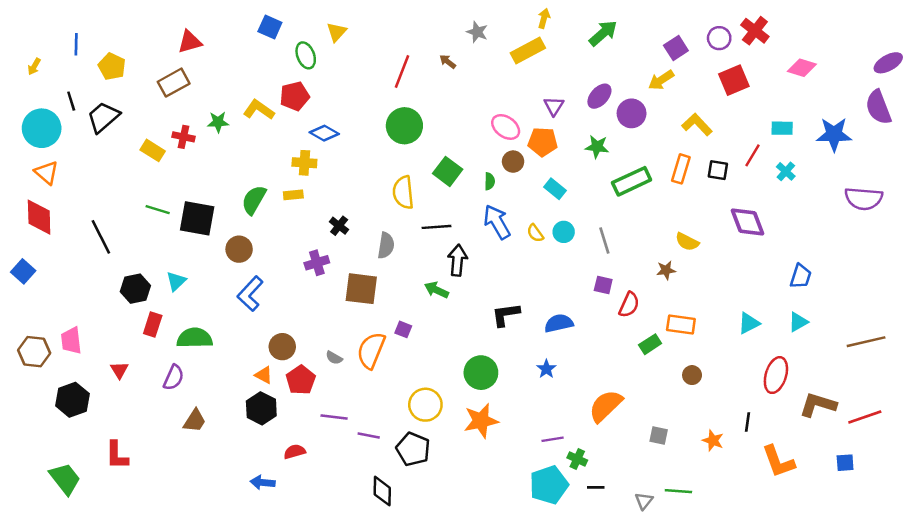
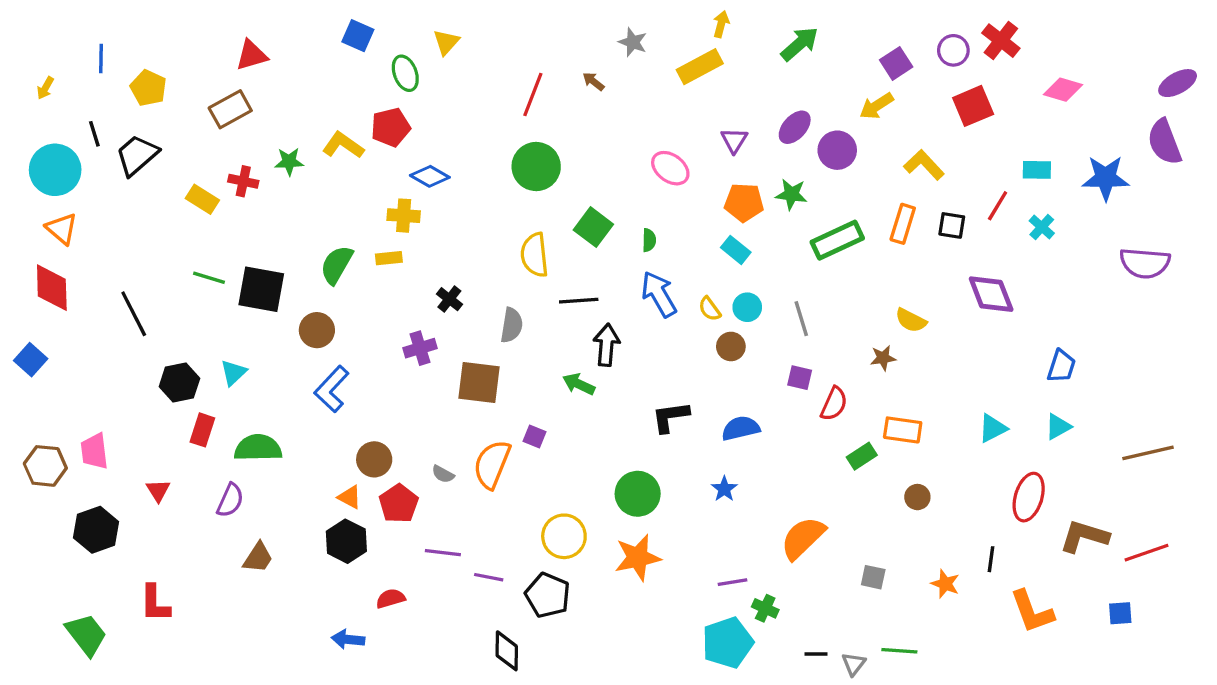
orange pentagon: (543, 142) -> (744, 203), moved
brown circle: (513, 162) -> (731, 346), moved
black line: (596, 487) -> (816, 654), moved

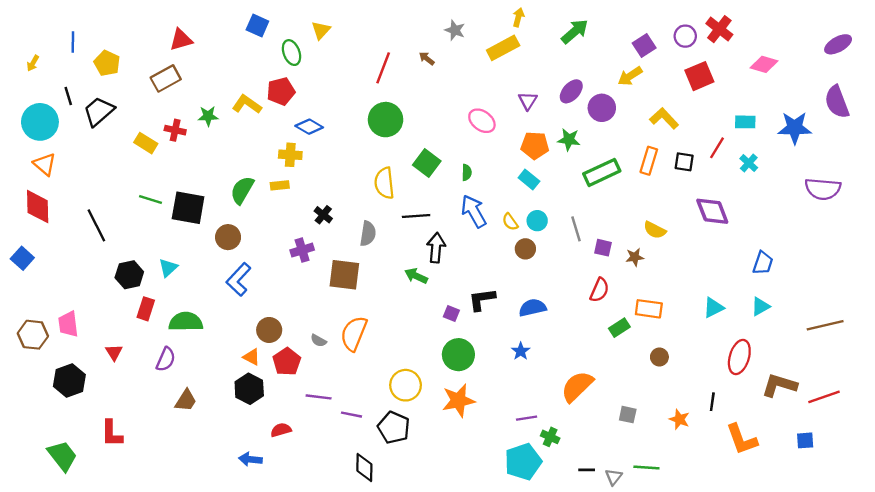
purple ellipse: (1178, 83) -> (838, 44), moved
purple square: (800, 378) -> (603, 248), moved
purple square: (535, 436) -> (451, 314), moved

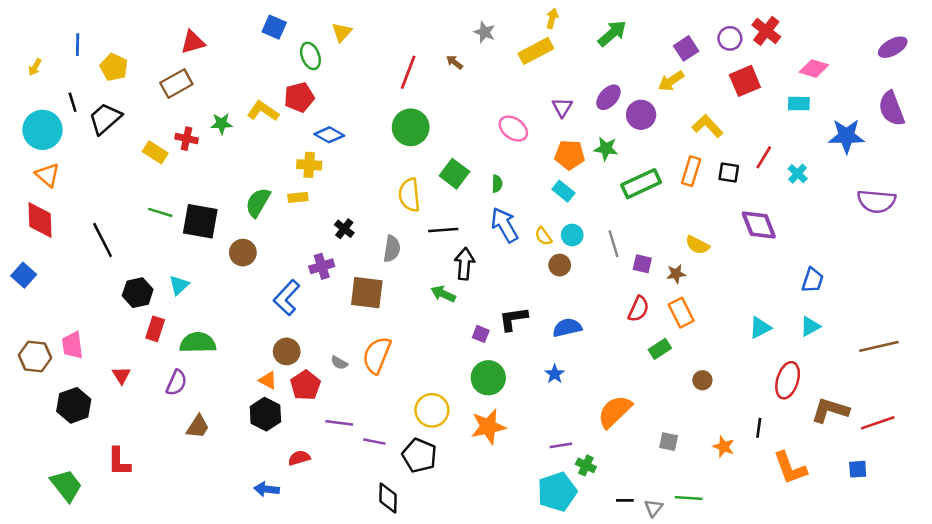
cyan rectangle: (745, 122) -> (799, 104), moved
blue L-shape: (239, 279) -> (287, 298), moved
orange rectangle: (649, 309) -> (681, 313), moved, turned 56

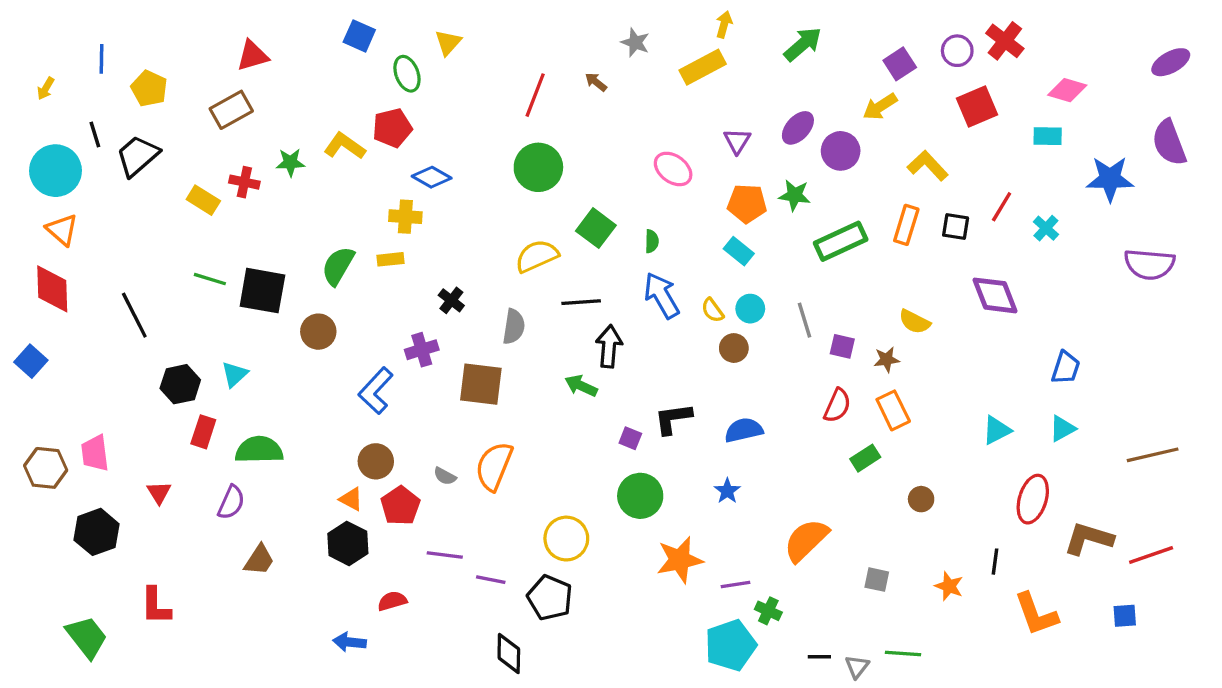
yellow semicircle: (409, 195) -> (537, 256), turned 72
orange star: (488, 427) -> (680, 560), moved

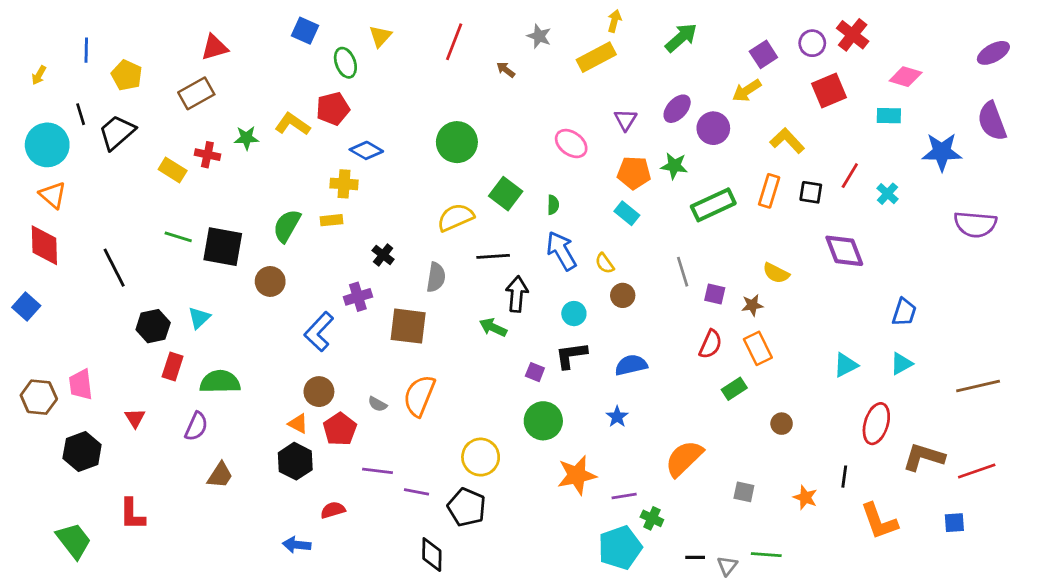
red line: (535, 95) -> (454, 42), moved
cyan circle: (750, 309) -> (574, 314), moved

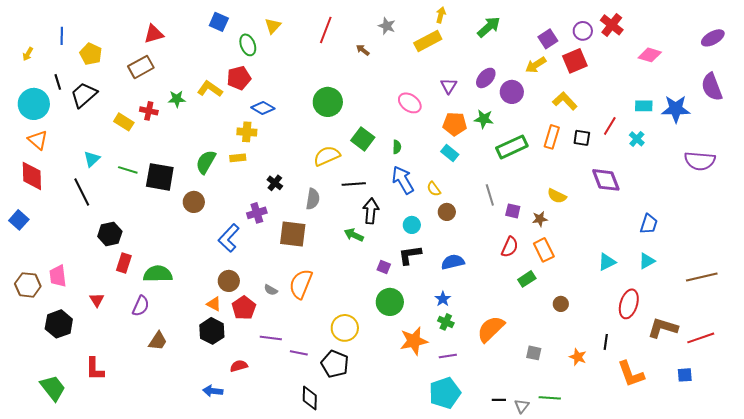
red square: (829, 91) -> (575, 61), moved
cyan rectangle: (889, 116) -> (644, 106), moved
cyan triangle: (199, 318) -> (92, 159), moved
green cross: (652, 518) -> (446, 322), moved

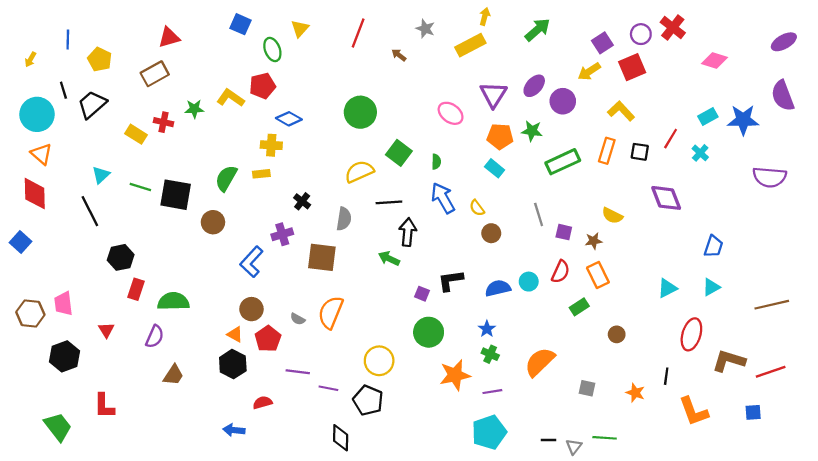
purple triangle: (449, 86) -> (493, 95), size x1.5
cyan rectangle: (644, 106) -> (708, 117), turned -30
cyan circle: (412, 225) -> (529, 282), moved

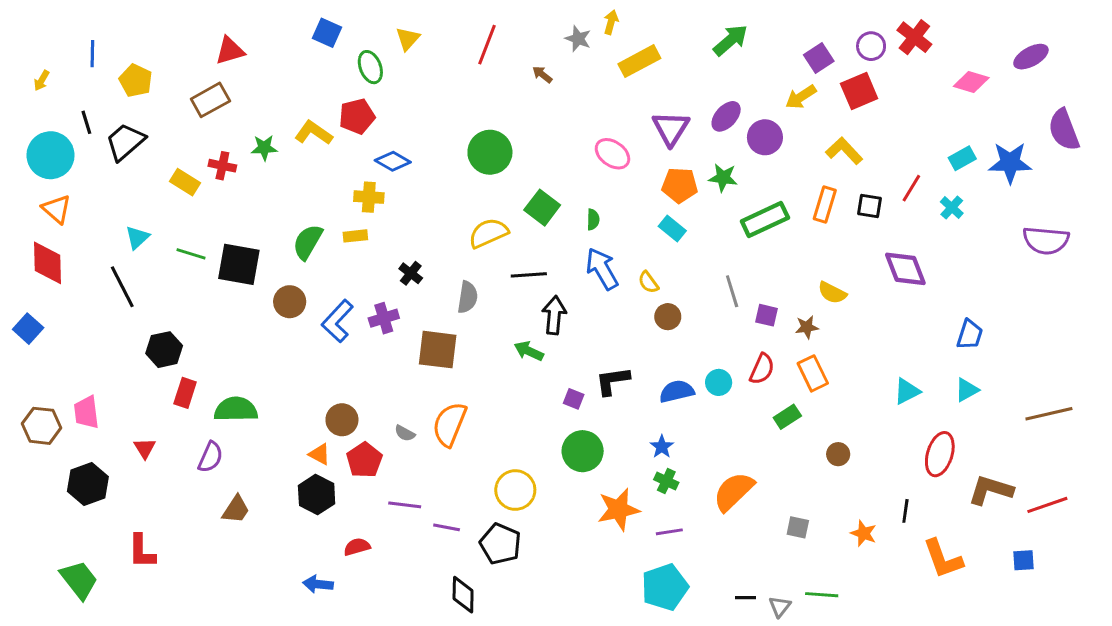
yellow arrow: (485, 17) -> (611, 22), moved
purple ellipse: (784, 42) -> (1031, 57), moved
blue L-shape: (251, 262) -> (337, 321), moved

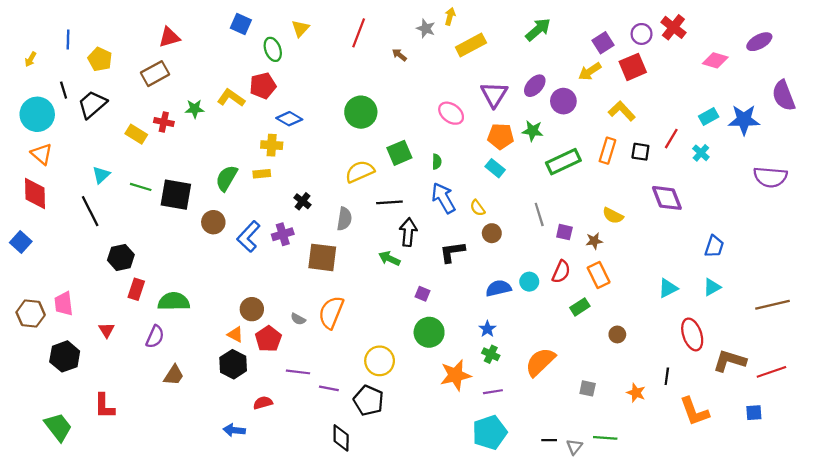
green square: (542, 208) -> (399, 153), turned 30
black L-shape: (612, 381) -> (452, 252), moved
red ellipse: (940, 454) -> (692, 334), turned -36

